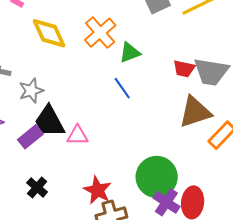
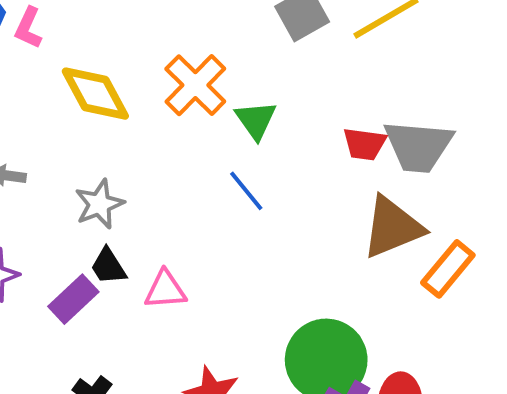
green triangle: (130, 53) -> (256, 120), turned -40
gray star: (31, 91) -> (99, 204), moved
black trapezoid: (49, 121) -> (108, 266), size x0.6

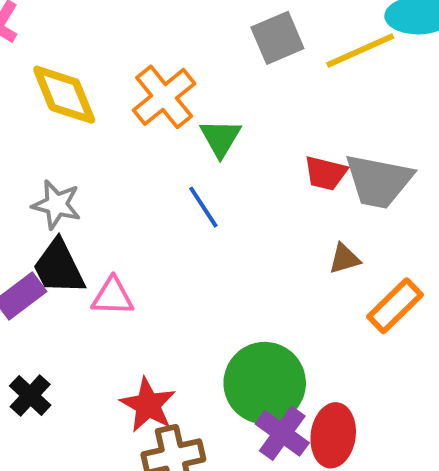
gray star: (99, 204) -> (56, 205), turned 30
brown triangle: (392, 227) -> (344, 259), size x0.5
black trapezoid: (108, 266) -> (59, 267), size x1.5

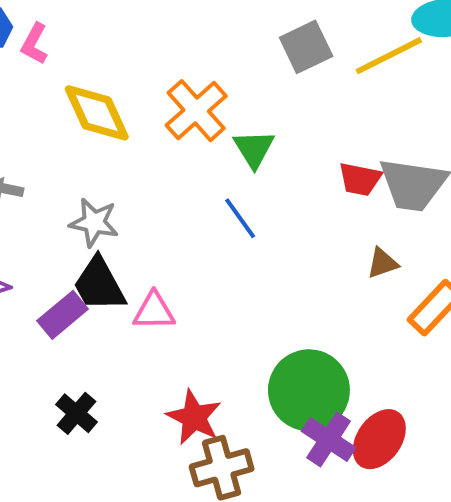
red ellipse: (333, 435) -> (379, 439), turned 30

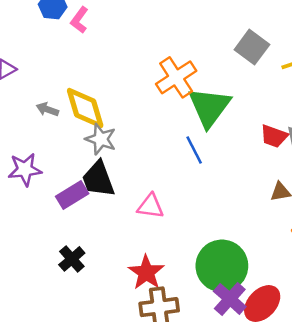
gray square: (306, 47) -> (252, 47), turned -36
yellow diamond: (97, 113) -> (85, 108), moved
green triangle: (254, 149) -> (209, 107), size x1.6
pink triangle: (154, 311) -> (150, 206), moved

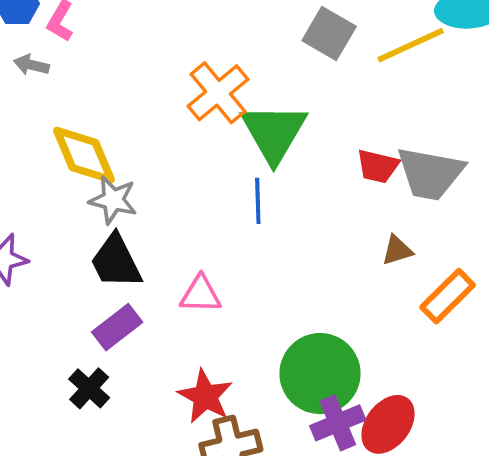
gray arrow: (47, 109) -> (31, 65), moved
blue line: (194, 150) -> (258, 201), turned 32
purple rectangle: (72, 195) -> (117, 327), moved
purple cross: (230, 299) -> (338, 423), turned 32

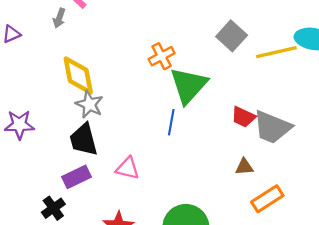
gray arrow: (31, 65) -> (59, 18), turned -96
orange cross: (218, 93) -> (162, 56), size x0.7

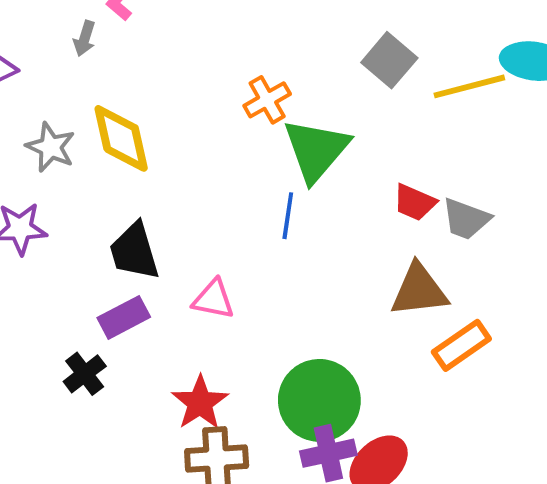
gray star: (89, 104) -> (51, 147), moved
gray trapezoid: (272, 127) -> (466, 219), size x0.7
brown triangle: (244, 167) -> (419, 290), size x1.8

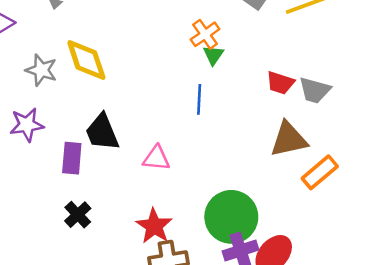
orange cross: (267, 100) -> (205, 34), moved
green triangle: (316, 150) -> (213, 55), size x0.5
purple rectangle: (124, 317) -> (72, 158), moved, turned -52

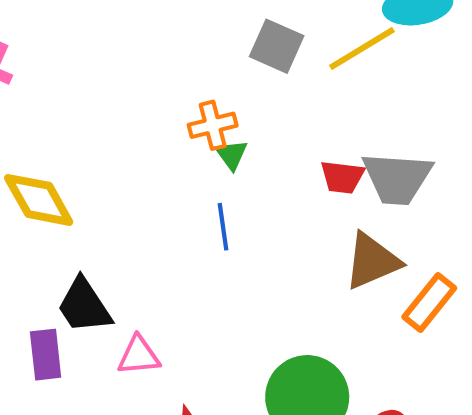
orange cross: (205, 34) -> (213, 125), turned 32
gray trapezoid: (315, 90) -> (397, 178), size x1.4
pink triangle: (156, 158) -> (139, 356), moved

